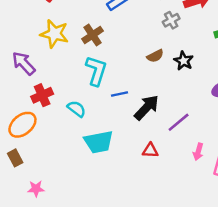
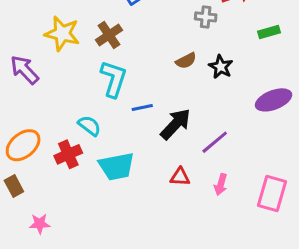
gray cross: (171, 20) -> (206, 17), turned 35
red cross: (42, 95) -> (68, 154), moved
pink arrow: (198, 152) -> (221, 184), moved

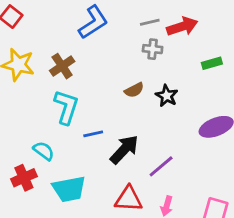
red triangle: (180, 177) -> (129, 199), size x1.5

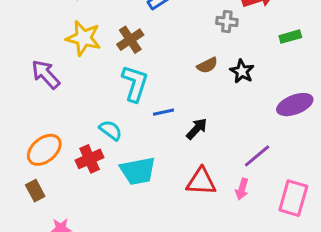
black arrow: (124, 149) -> (197, 129), size x0.7
purple line: (161, 166) -> (257, 156), moved

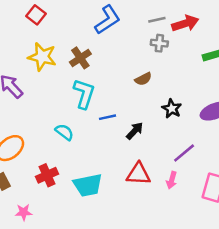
black star: (242, 71) -> (172, 109), moved
red cross: (90, 159) -> (47, 175), moved
cyan trapezoid: (138, 171) -> (88, 185), moved

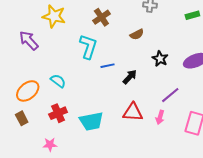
brown cross: (80, 58) -> (101, 17), moved
cyan semicircle: (64, 132) -> (58, 81), moved
pink star: (24, 212) -> (50, 145), moved

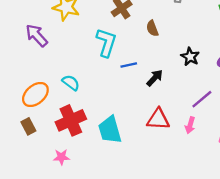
brown semicircle: (137, 34) -> (152, 28), moved, turned 96
red cross: (58, 113) -> (71, 120), size x1.4
cyan trapezoid: (91, 121) -> (110, 130), turned 85

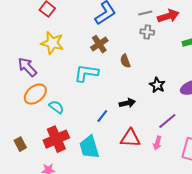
cyan L-shape: (106, 43) -> (86, 73), turned -100
blue line: (129, 65) -> (102, 116), moved, turned -40
black arrow: (155, 78) -> (127, 103), turned 35
orange ellipse: (35, 94) -> (35, 94), moved

